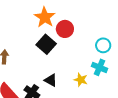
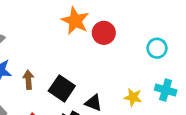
black square: (46, 44) -> (62, 88), moved
cyan cross: (100, 67) -> (166, 90), moved

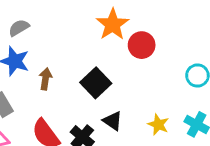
black square: (62, 88) -> (96, 83), moved

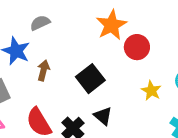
gray semicircle: (19, 28) -> (40, 23), moved
yellow star: (158, 125) -> (151, 91), moved

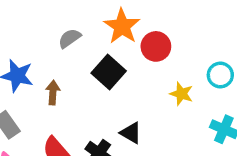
gray semicircle: (40, 23) -> (70, 38), moved
black square: (90, 79) -> (109, 72), moved

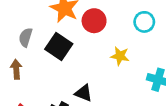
gray semicircle: (70, 38) -> (26, 37), moved, turned -30
cyan circle: (220, 75) -> (144, 22), moved

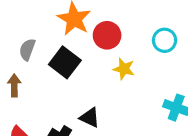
yellow star: (120, 56) -> (124, 69), moved

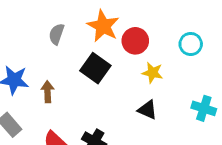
gray semicircle: (27, 49) -> (57, 34), moved
black triangle: (90, 118) -> (147, 110), moved

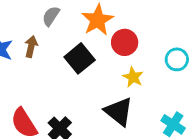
brown arrow: (47, 92) -> (31, 47), moved
black triangle: (147, 110) -> (119, 112), size x1.5

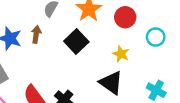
red circle: (125, 42) -> (125, 17), moved

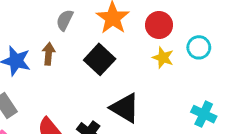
yellow star: (121, 54) -> (163, 58), moved
black triangle: (111, 83) -> (125, 108), moved

